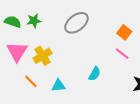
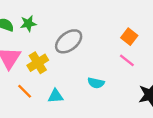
gray ellipse: (76, 23) -> (69, 41), moved
cyan semicircle: (95, 74) -> (96, 83), turned 72

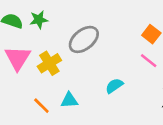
cyan semicircle: (96, 83) -> (114, 86), turned 133
orange line: (25, 91) -> (41, 106), moved

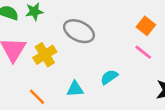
gray ellipse: (84, 39) -> (79, 31), turned 64
cyan triangle: (69, 100) -> (75, 89), moved

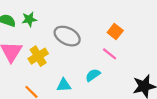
orange square: (146, 26) -> (115, 32), moved
pink line: (143, 52) -> (110, 54), moved

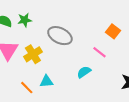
orange square: (115, 32) -> (113, 31), moved
cyan triangle: (64, 85) -> (46, 81), moved

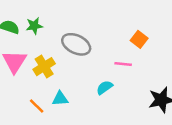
pink line: (99, 52) -> (123, 64), turned -32

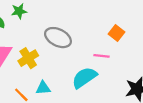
green star: (34, 26) -> (19, 11), moved
cyan semicircle: (105, 88) -> (84, 78), size x1.6

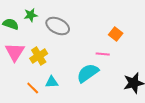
gray ellipse: (58, 38) -> (58, 26), moved

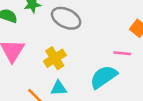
yellow cross: (39, 56) -> (55, 58), moved

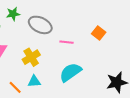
pink line: (122, 53) -> (66, 42), moved

